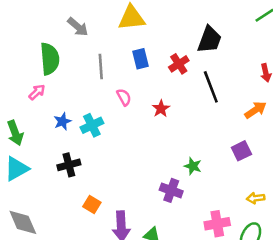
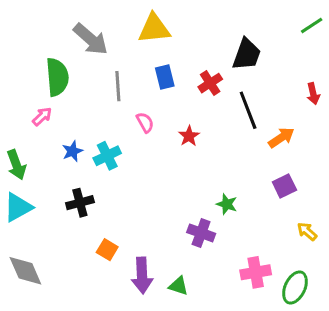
gray arrow: (78, 27) -> (91, 39), size x1.4
orange arrow: (256, 110) -> (281, 138), moved
yellow arrow: (256, 198) -> (307, 231), moved, turned 48

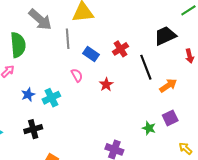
black trapezoid: (247, 54) -> (165, 36), moved, turned -135
blue rectangle: (165, 77) -> (91, 54), moved, turned -42
gray line: (118, 86) -> (68, 39), moved
green star: (227, 204) -> (149, 128), moved

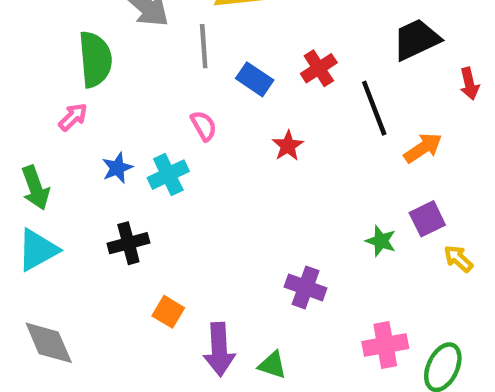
pink semicircle: (77, 75) -> (204, 126), moved
yellow arrow: (185, 148) -> (458, 259), moved

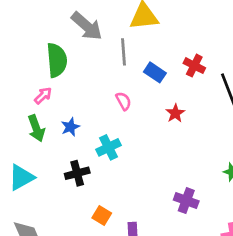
red cross: (319, 68) -> (194, 66), turned -30
cyan cross: (168, 175) -> (109, 147), moved
green arrow: (35, 188) -> (36, 128), moved

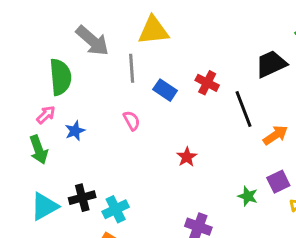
red star: (175, 113) -> (187, 157), moved
blue star: (70, 127) -> (75, 131), moved
cyan cross: (109, 147) -> (116, 209), moved
cyan triangle: (21, 177) -> (44, 206), moved

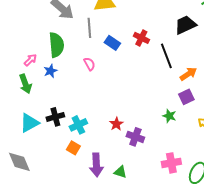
green semicircle: (60, 77) -> (56, 45), moved
red star: (187, 157) -> (116, 124), moved
purple square: (278, 182) -> (186, 97), moved

